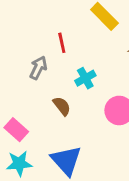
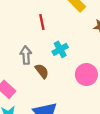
gray arrow: (38, 68) -> (26, 55), moved, turned -30

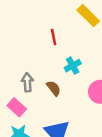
gray arrow: (26, 55) -> (27, 82), moved

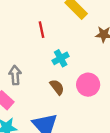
brown semicircle: (54, 88) -> (57, 87), moved

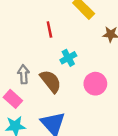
brown semicircle: (57, 87) -> (51, 81), moved, size x1.5

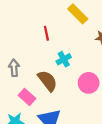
gray arrow: (24, 74) -> (14, 68), moved
pink rectangle: (13, 99) -> (27, 97), moved

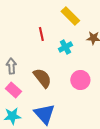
cyan cross: (64, 59) -> (65, 47), moved
pink rectangle: (27, 97) -> (13, 90), moved

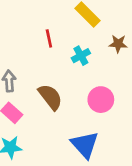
blue triangle: (44, 114) -> (85, 145), moved

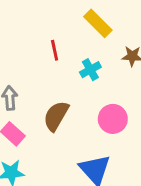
brown semicircle: (50, 97) -> (56, 116), turned -112

